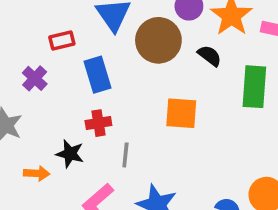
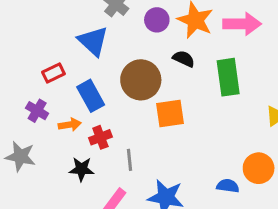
brown circle: (158, 40) -> (141, 80), moved
orange arrow: (37, 173) -> (70, 125), moved

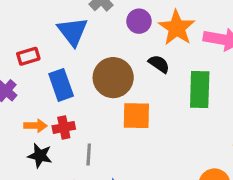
orange arrow: (70, 125) -> (35, 126), moved

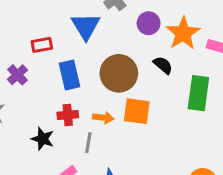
orange arrow: (35, 126) -> (103, 118), moved

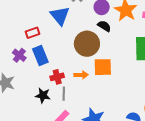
black semicircle: (163, 65) -> (104, 26), moved
blue rectangle: (70, 75) -> (40, 55), moved
gray line: (88, 143) -> (64, 94), moved

